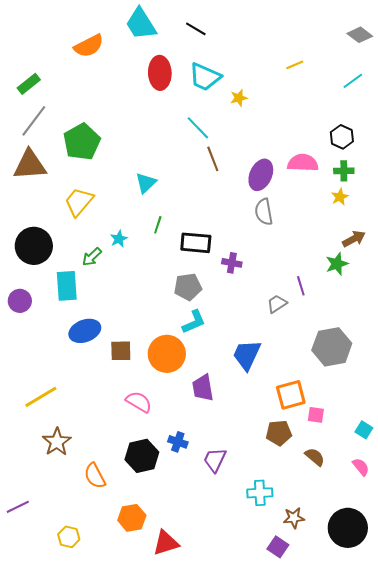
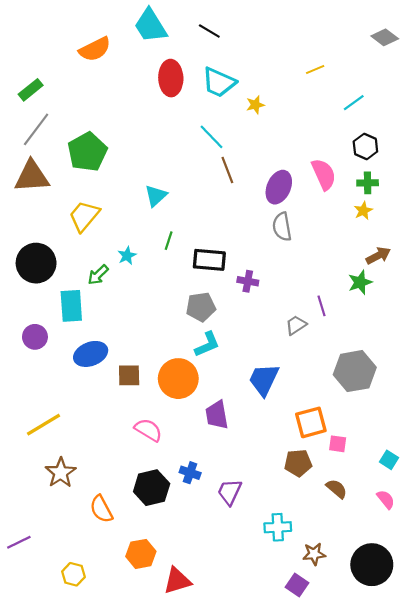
cyan line: (353, 81) -> (354, 103), moved
pink semicircle: (303, 163) -> (324, 174), turned 64
purple circle: (20, 301) -> (35, 337), moved

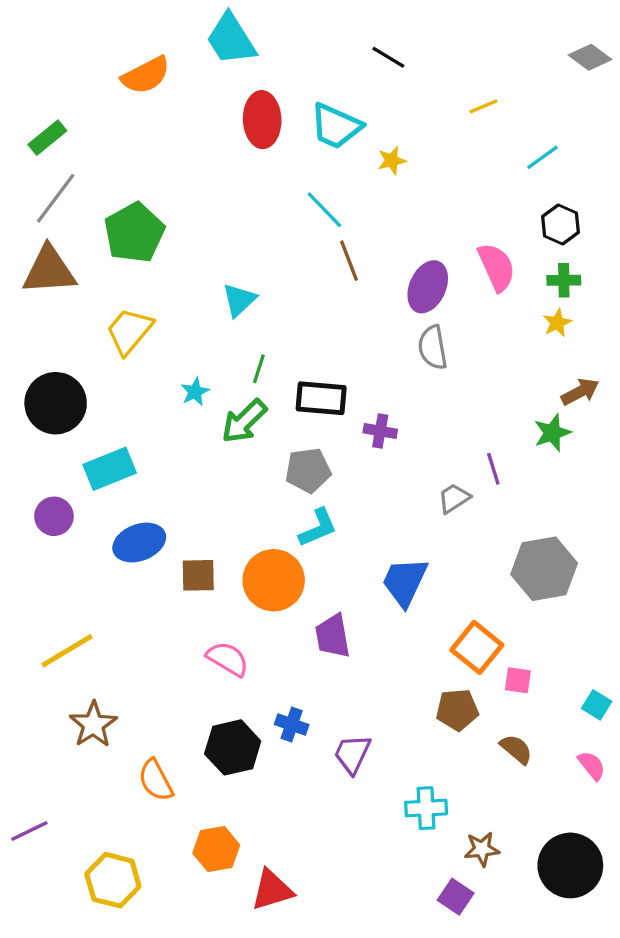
black line: (209, 31) -> (388, 57), moved
green arrow: (98, 275) -> (244, 421), moved, size x1.4
cyan rectangle: (71, 306) -> (110, 469), turned 72
orange square: (311, 422) -> (477, 647), turned -36
yellow hexagon: (73, 574) -> (113, 880), size x1.5

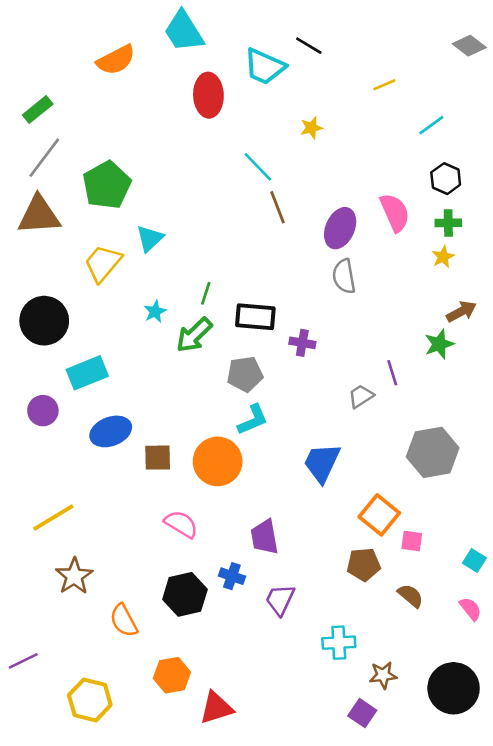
cyan trapezoid: (336, 126) -> (265, 66), moved
cyan triangle: (239, 300) -> (150, 239), moved
purple trapezoid: (333, 636) -> (265, 537), moved

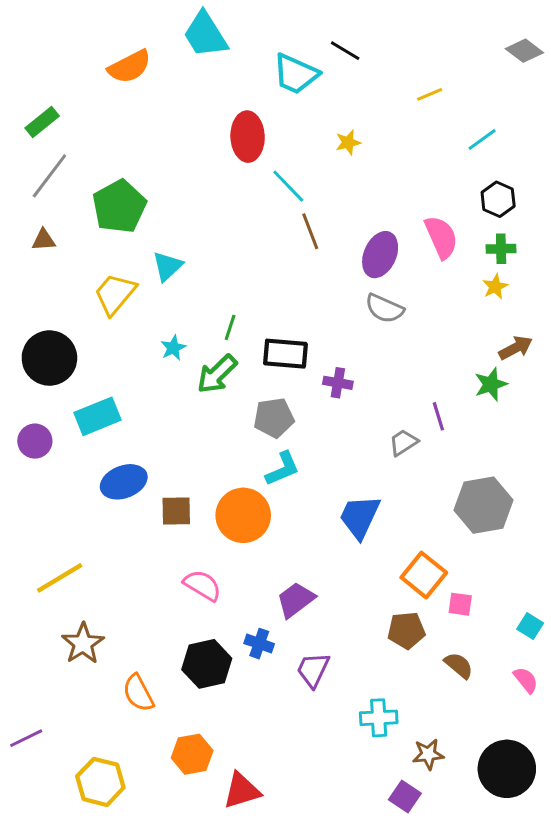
red ellipse: (208, 95) -> (248, 137), moved
brown triangle: (39, 215) -> (44, 240), size x0.5
gray semicircle: (344, 276) -> (384, 308), turned -56
purple circle: (43, 411) -> (35, 441), moved
purple trapezoid: (265, 537) -> (296, 600), turned 63

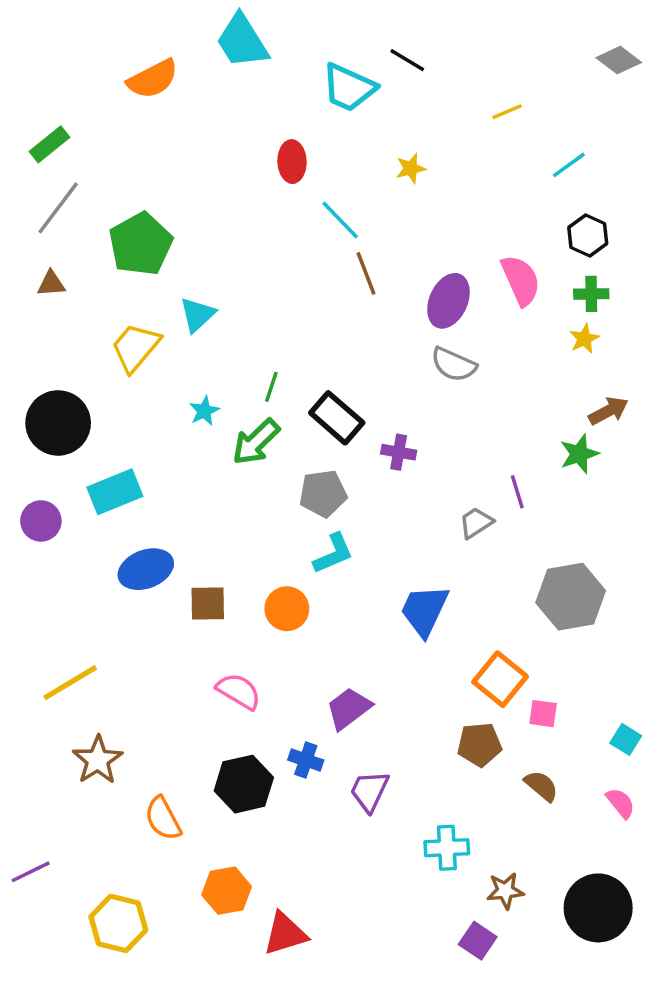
red ellipse: (248, 137) -> (292, 162), size x0.7
black rectangle: (285, 354) -> (337, 418), turned 36
orange circle: (243, 515) -> (287, 609), size x0.7

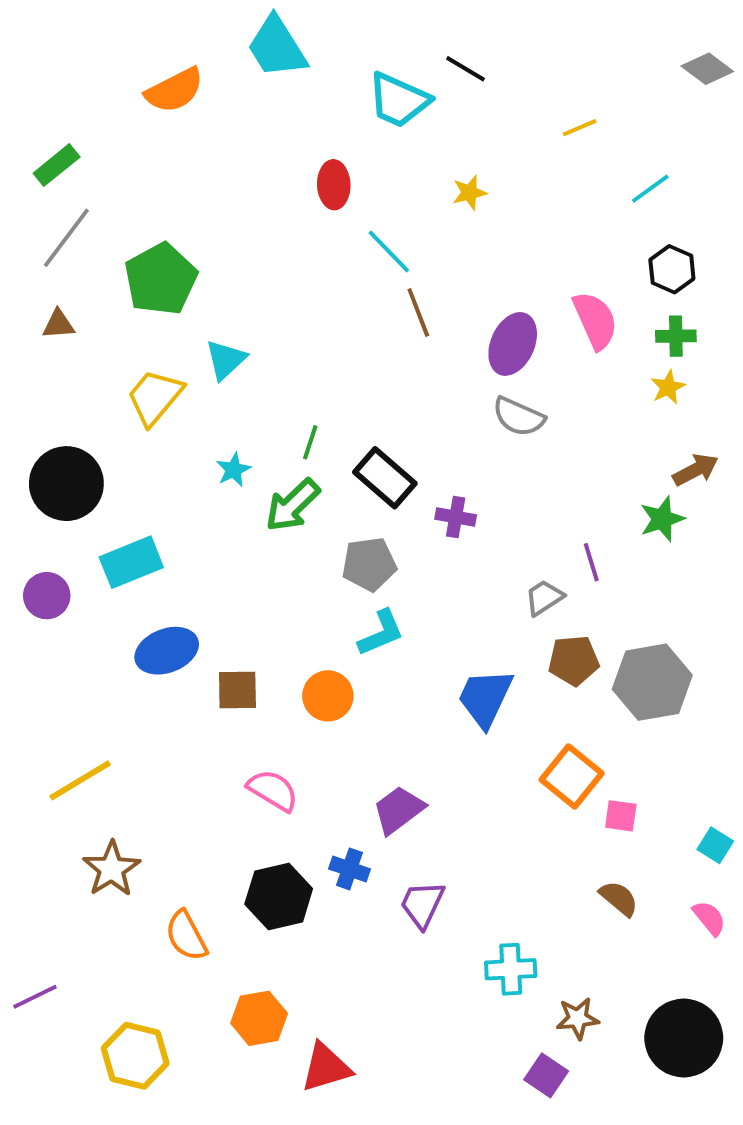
brown pentagon: (479, 745) -> (574, 661), moved

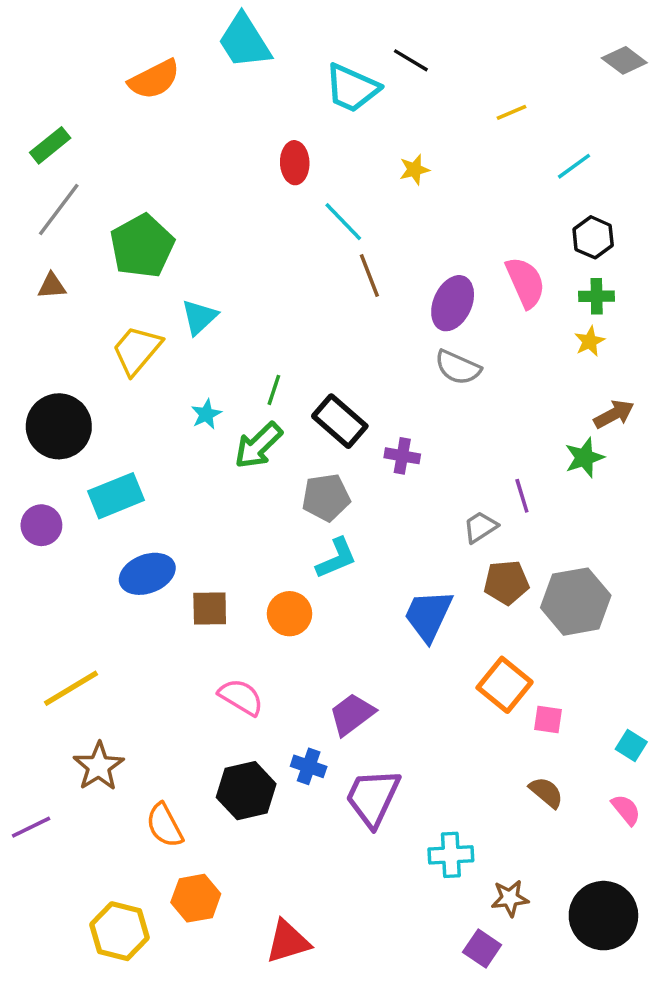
purple trapezoid: (422, 904) -> (373, 798), size x1.4
purple line: (35, 997) -> (31, 827), moved
orange hexagon: (259, 1018) -> (196, 898), moved

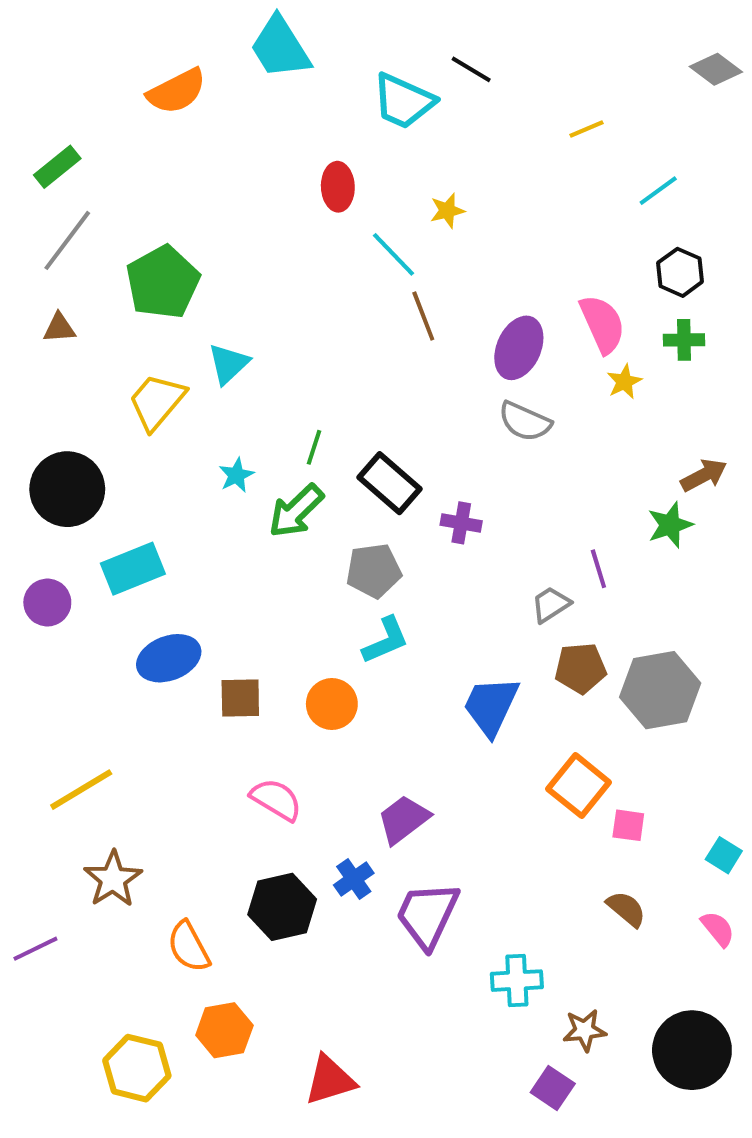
yellow star: (414, 170) -> (447, 211), moved
yellow star: (590, 341) -> (624, 382), moved
blue cross: (309, 766) -> (354, 879), turned 36

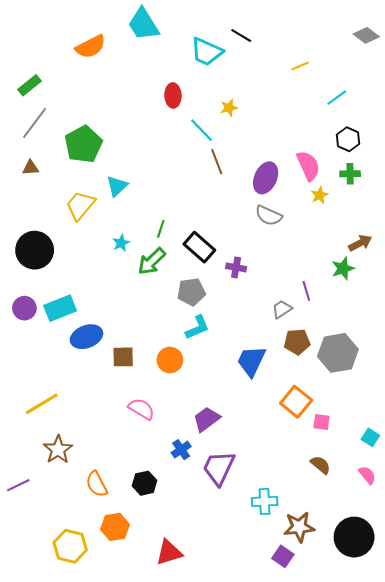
cyan rectangle: (133, 569) -> (60, 308), moved
black hexagon: (282, 907) -> (144, 483), moved, size x0.7
brown star: (585, 1030) -> (299, 527), size x1.4

